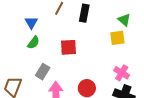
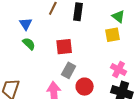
green semicircle: (33, 43) -> (29, 44), turned -80
gray rectangle: (43, 72) -> (69, 70), moved

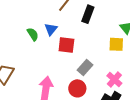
blue triangle: (26, 24) -> (51, 29), moved
gray rectangle: (69, 70) -> (85, 67), moved

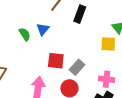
red square: (66, 45) -> (56, 61), moved
pink cross: (114, 80) -> (106, 79), turned -35

